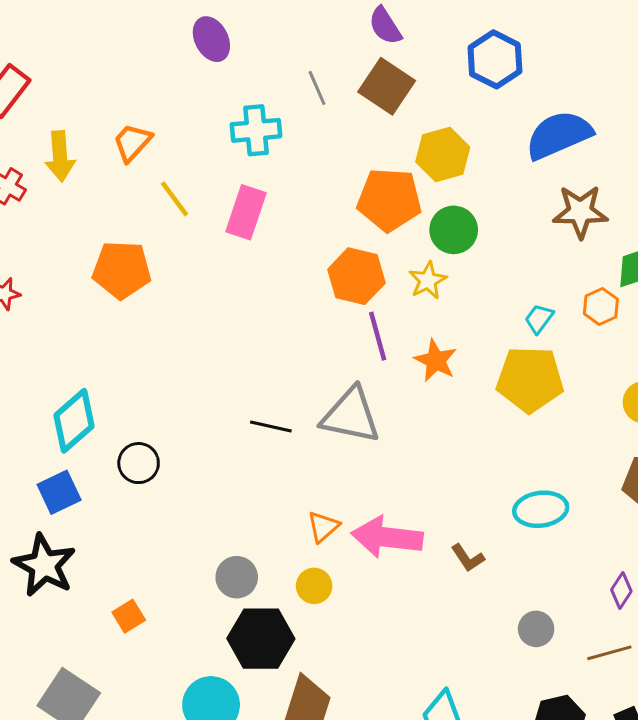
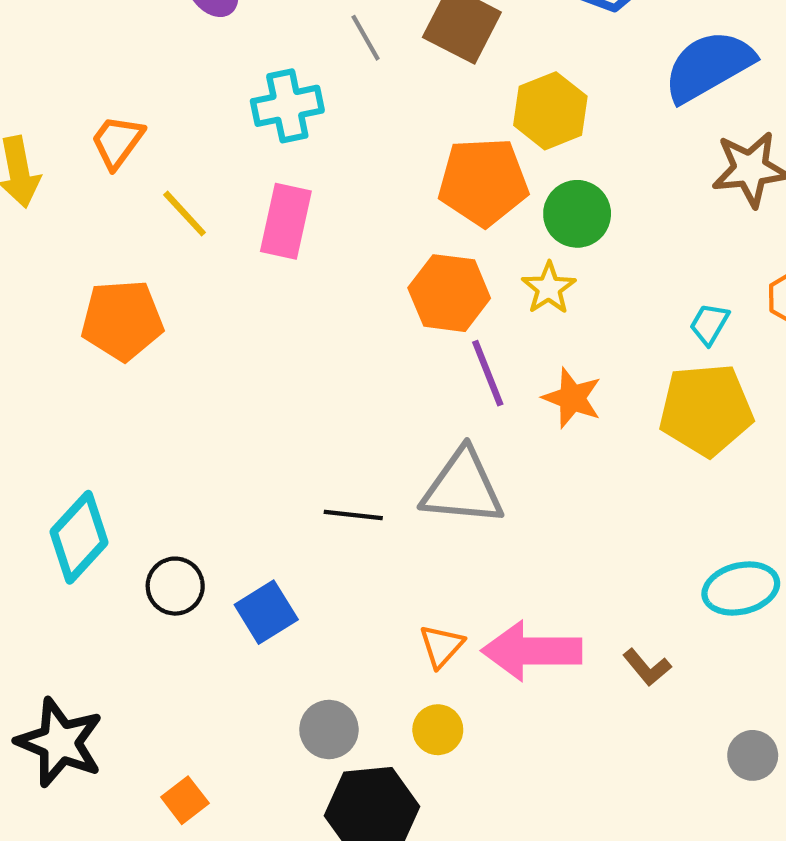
blue square: (59, 492) -> (266, 612), moved

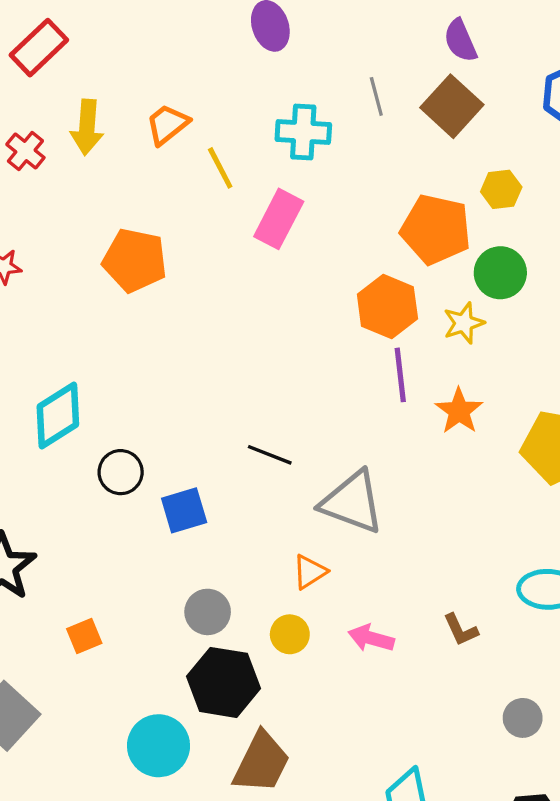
yellow hexagon: (550, 111) -> (501, 189), size x0.7
yellow line: (185, 214) -> (220, 168), moved
gray triangle: (463, 487) -> (352, 502), moved
pink arrow: (532, 651) -> (371, 638), moved, size x0.6

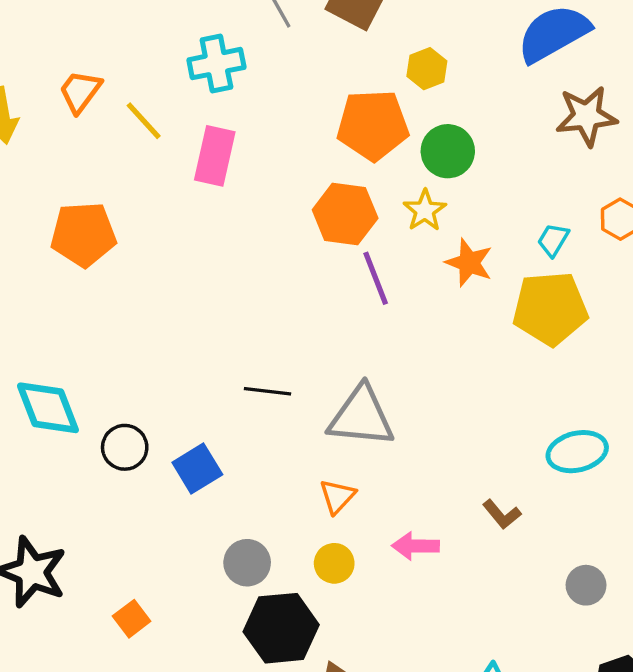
orange star: (459, 411) -> (469, 263), moved
cyan diamond: (58, 416) -> (48, 408), turned -64

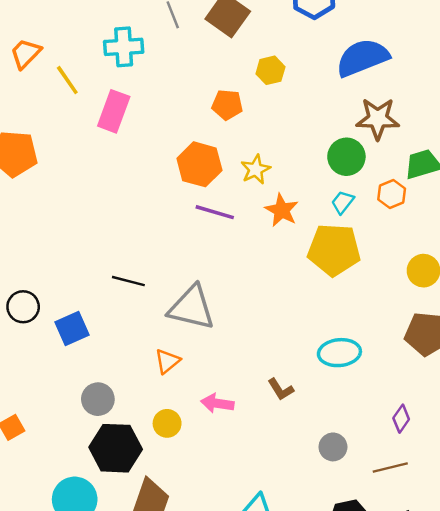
orange pentagon: (373, 125) -> (227, 105), size x0.6
green circle: (448, 151) -> (346, 157), moved
purple line: (376, 278) -> (215, 212), turned -60
yellow circle: (334, 563) -> (167, 423), moved

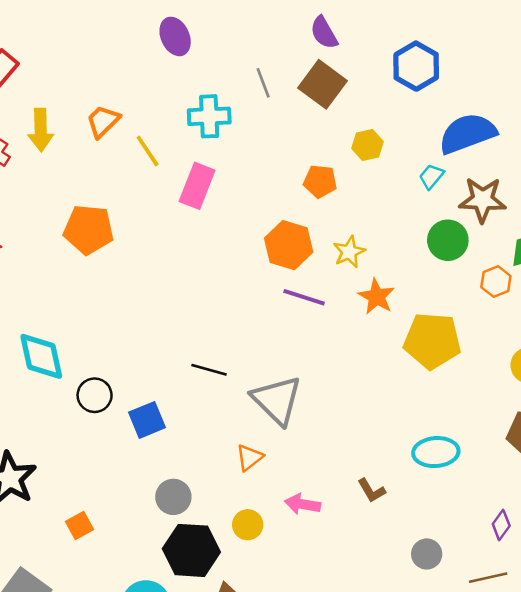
cyan trapezoid: (343, 202) -> (431, 176), moved
gray triangle: (192, 308) -> (277, 400), turned 30

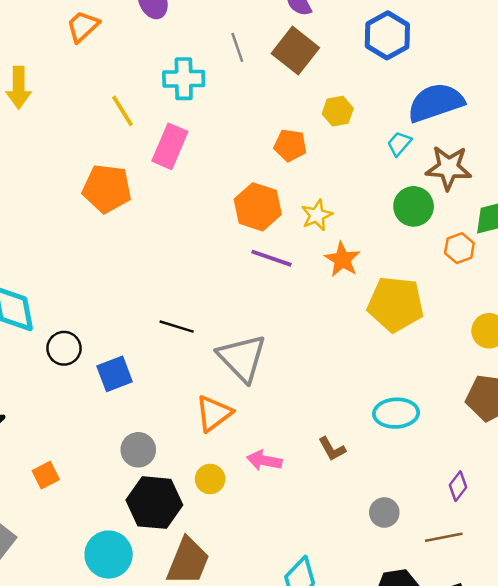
orange trapezoid: (103, 121) -> (83, 26), moved
orange pentagon: (89, 230) -> (107, 189), moved
orange triangle: (249, 458) -> (214, 413), size x1.4

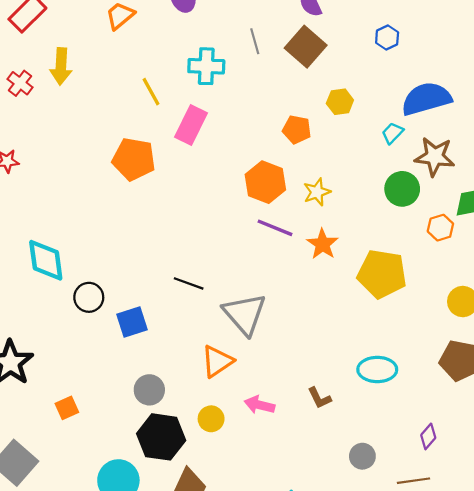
blue hexagon: (387, 35) -> (387, 37), size x0.6
orange star: (342, 260) -> (322, 244), moved

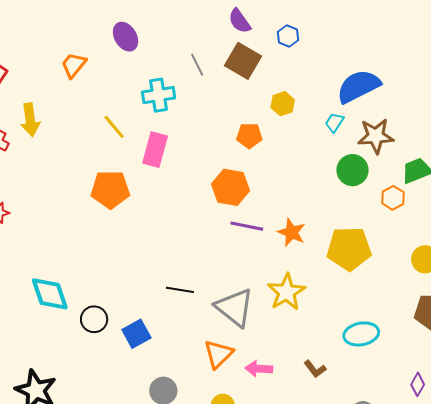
blue hexagon: (387, 37) -> (288, 36), moved
yellow star: (317, 192) -> (286, 292), moved, size x1.5
pink arrow: (259, 405) -> (259, 369), moved

